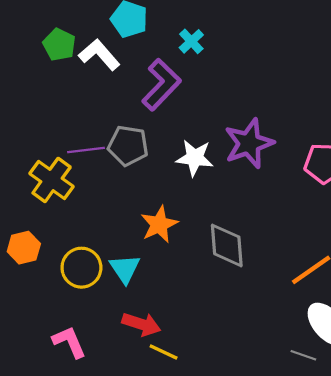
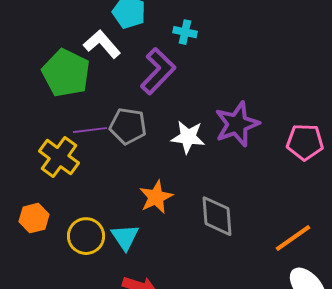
cyan cross: (191, 41) -> (185, 32), turned -35
green pentagon: (59, 45) -> (66, 73), moved, size x1.6

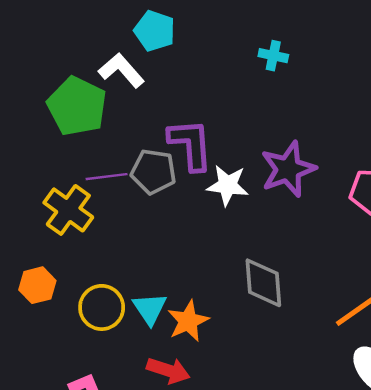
cyan cross: (185, 32) -> (273, 56), moved
purple L-shape: (158, 71) -> (191, 144), moved, turned -48
orange star: (156, 197) -> (188, 321), moved

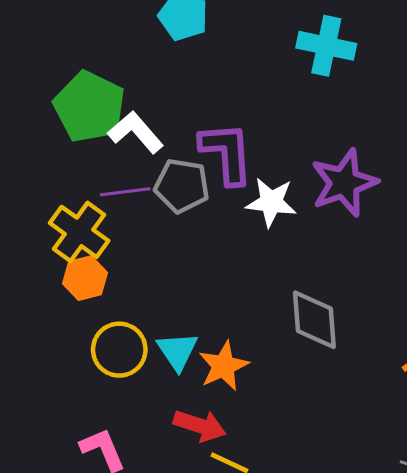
cyan cross: (273, 56) -> (326, 46), size x1.6
white L-shape: (121, 70) -> (136, 132), moved
orange hexagon: (37, 285) -> (85, 278), moved

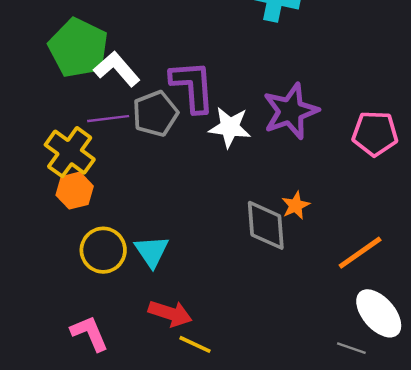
gray pentagon: (182, 186) -> (155, 114), turned -30
orange star: (224, 366) -> (296, 205), moved, size x0.7

